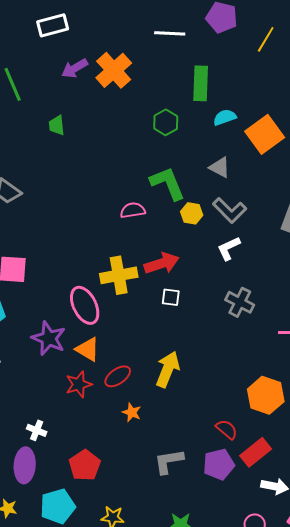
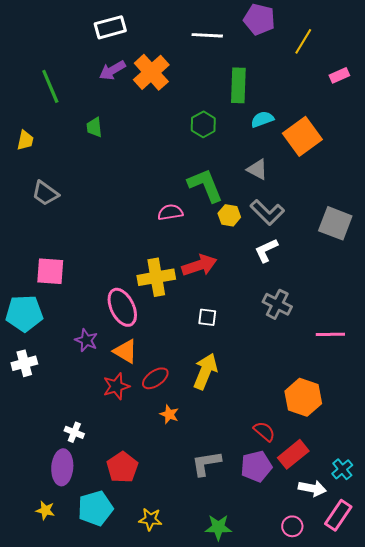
white rectangle: (53, 25) -> (110, 27), moved
white square: (171, 297) -> (207, 317), moved
purple star: (49, 338) -> (86, 340), size x0.7

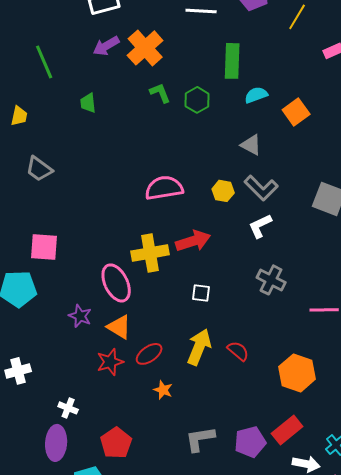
orange square: (302, 136) -> (296, 112), size x0.7
green L-shape: (205, 185) -> (160, 93), moved, size x0.6
pink semicircle: (170, 212) -> (164, 188), size x1.5
white cross: (24, 363) -> (18, 371), moved
red semicircle: (264, 431) -> (238, 351), moved

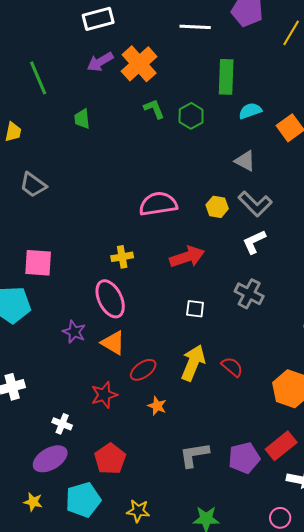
yellow cross: (150, 253) -> (122, 257), moved, size x0.6
gray cross: (271, 280) -> (249, 294), moved
red star: (110, 362) -> (104, 395), moved
purple ellipse: (56, 443) -> (50, 459), turned 56

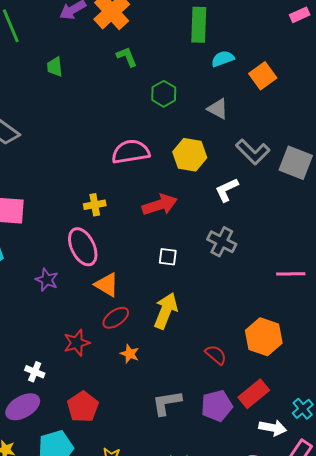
green hexagon: (191, 116) -> (164, 94), moved
gray L-shape: (255, 204) -> (253, 152), moved
yellow hexagon: (217, 207) -> (190, 155), size x1.5
orange triangle: (113, 343) -> (107, 285), moved
red semicircle: (232, 367) -> (216, 355), moved

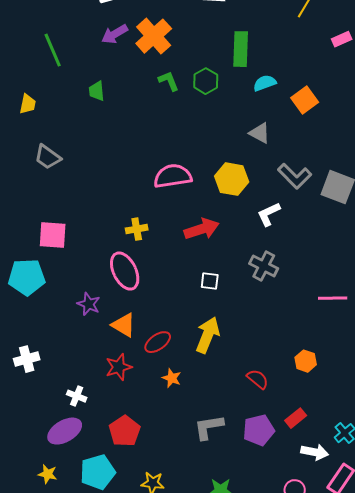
green hexagon: (164, 94) -> (206, 81), moved
orange triangle: (107, 285) -> (124, 325), moved
orange hexagon: (264, 337) -> (306, 361), size x0.6
red rectangle: (254, 394) -> (296, 418), size x0.7

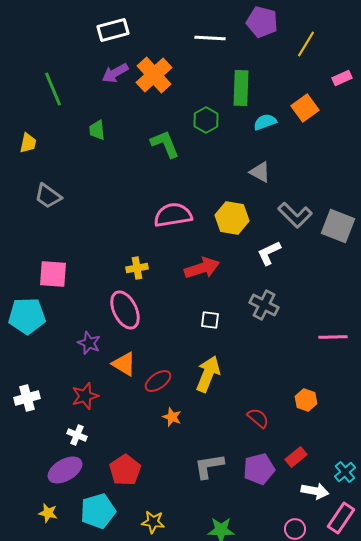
green L-shape: (169, 81) -> (165, 144), moved, size x1.4
orange square: (305, 100) -> (305, 108), moved
red star: (119, 367) -> (85, 396), moved

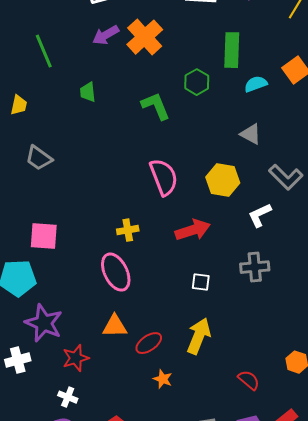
pink semicircle: (173, 215) -> (164, 177), turned 78
gray cross: (264, 305) -> (255, 267), turned -32
purple star: (89, 343) -> (44, 323), moved, size x1.6
orange triangle: (124, 364) -> (115, 326), turned -32

